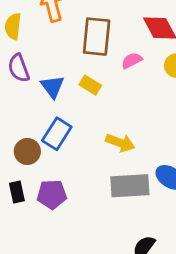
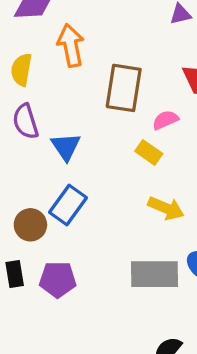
yellow rectangle: (90, 85) -> (149, 152), moved
yellow arrow: (120, 143) -> (166, 208), moved

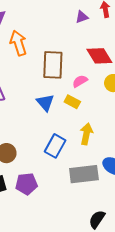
blue triangle: (66, 147) -> (45, 102), moved
blue rectangle: (68, 205) -> (55, 146), moved
yellow arrow: (166, 208) -> (86, 134), turned -95

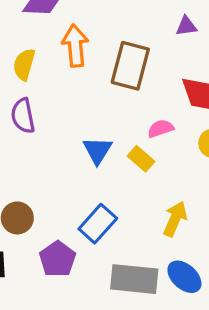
brown rectangle: (53, 65) -> (130, 66), moved
yellow arrow: (86, 134) -> (175, 219), moved
purple pentagon: (26, 184) -> (58, 259), moved, turned 30

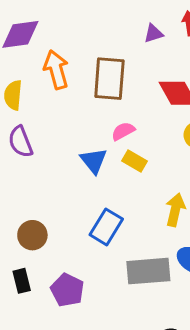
pink semicircle: (161, 129) -> (123, 131), moved
purple pentagon: (58, 259) -> (67, 290), moved

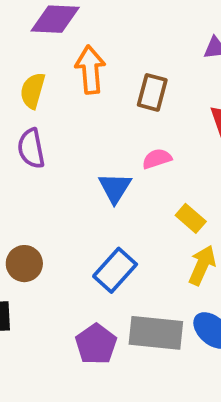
brown rectangle: (109, 79) -> (152, 92), size x0.7
yellow rectangle: (135, 161) -> (191, 218), moved
purple pentagon: (67, 290) -> (96, 344), moved

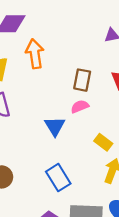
brown rectangle: (152, 92) -> (82, 80), moved
blue rectangle: (115, 270) -> (58, 178), turned -70

